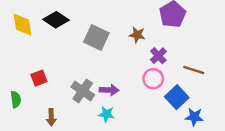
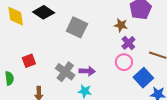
brown star: (137, 35) -> (121, 25), moved

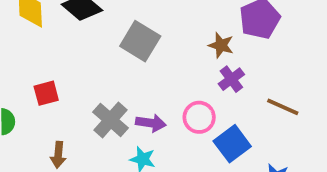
pink circle: (124, 62) -> (199, 117), moved
blue square: (143, 78) -> (232, 144), moved

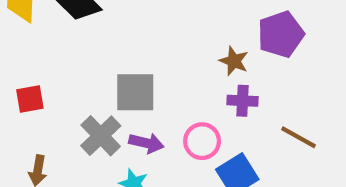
gray square: (140, 41) -> (135, 92), moved, turned -36
purple cross: (231, 79) -> (243, 101), turned 35

